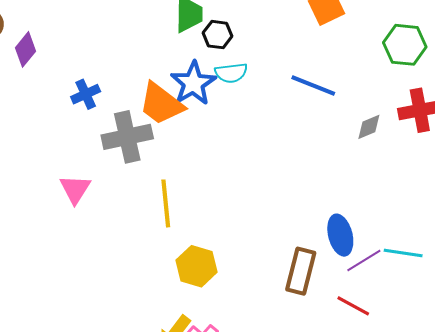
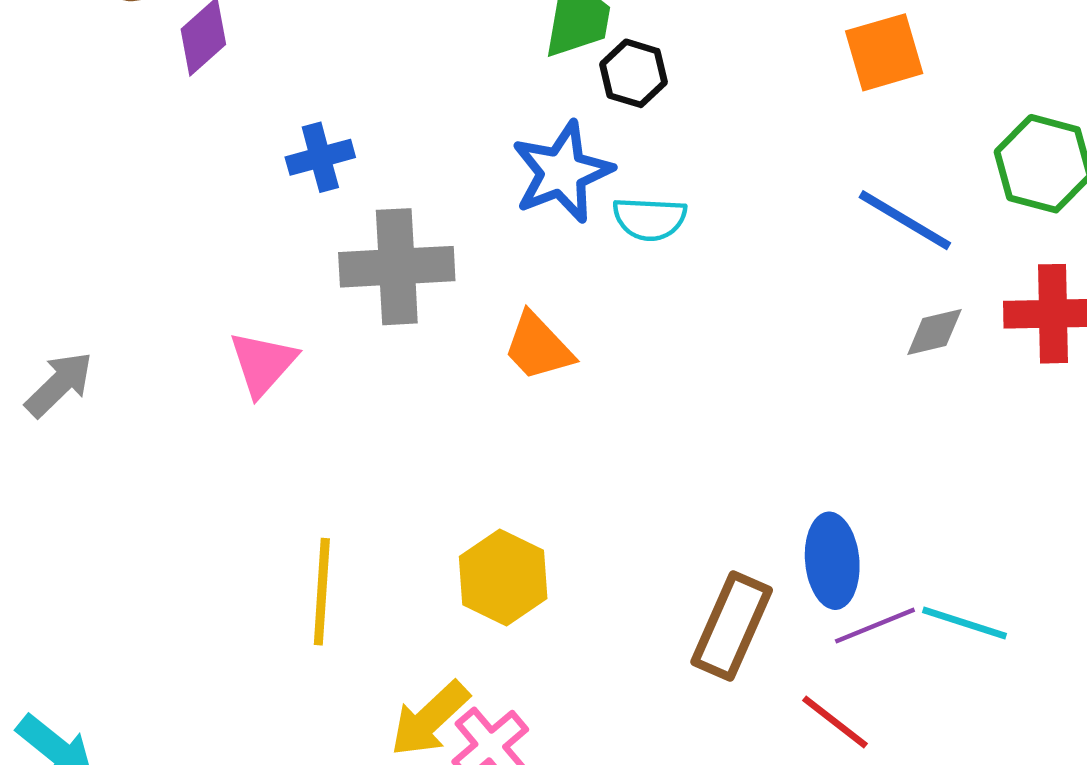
cyan semicircle: (231, 73) -> (650, 219), moved
blue line: (313, 85) -> (905, 220), moved
orange trapezoid: (161, 104) -> (538, 347), moved, size x0.7
yellow line: (166, 203) -> (322, 592), moved

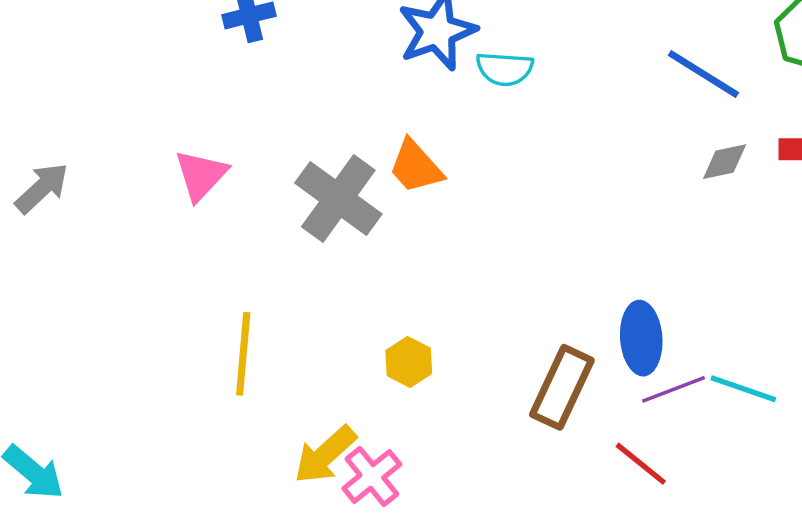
gray cross: (397, 267) -> (338, 198), moved, turned 38
yellow hexagon: (503, 578) -> (409, 362), moved, size x0.7

